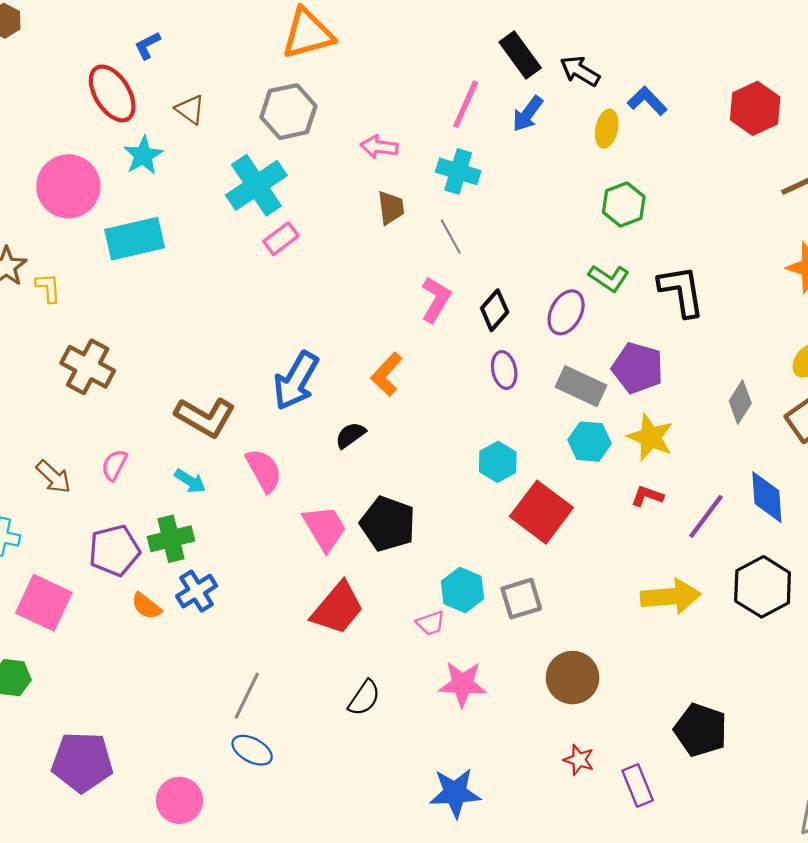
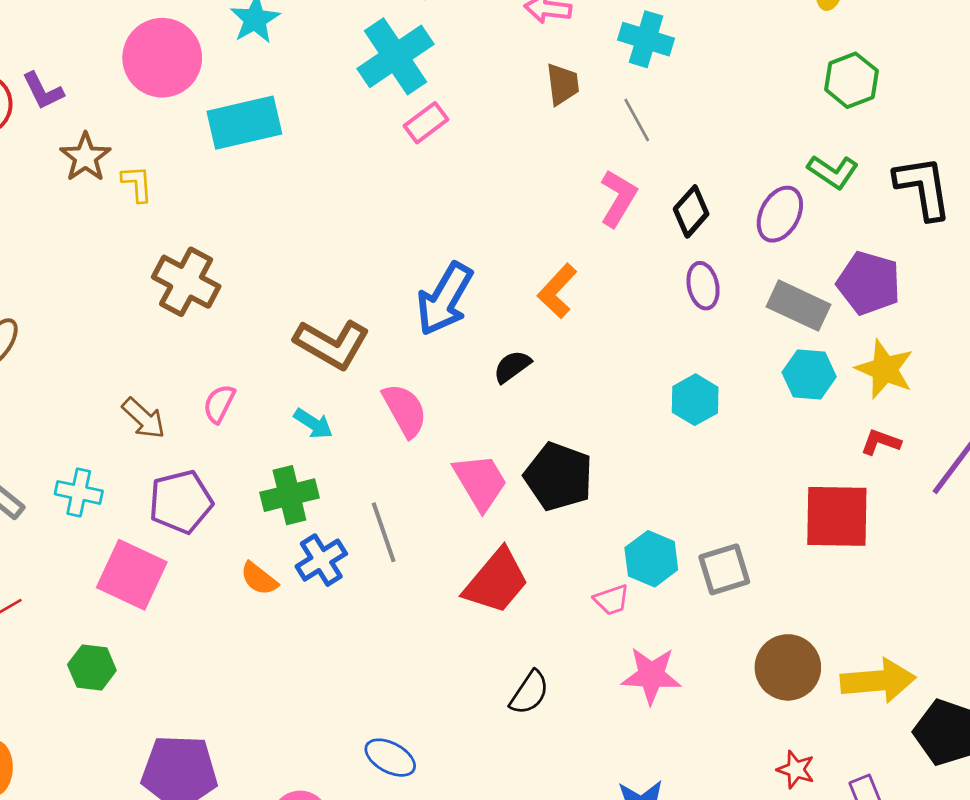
red square: (542, 512) -> (837, 516), moved, turned -36
purple pentagon: (114, 551) -> (181, 502), moved
yellow arrow: (671, 596) -> (878, 681), moved
gray line: (247, 696) -> (384, 532), moved, turned -45

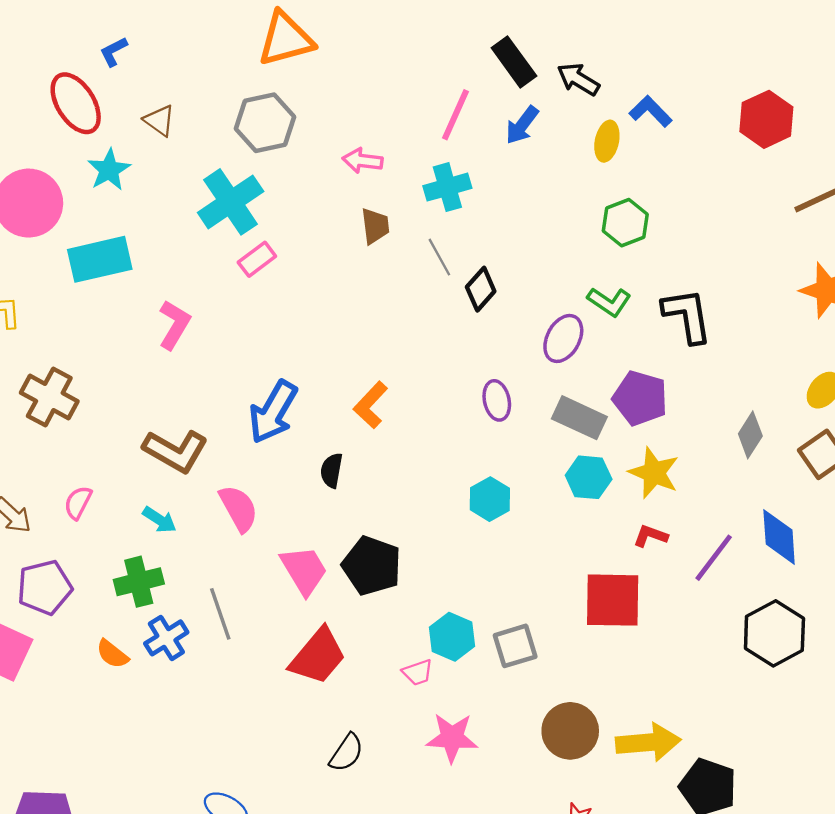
cyan cross: (646, 39) -> (447, 187), turned -33
pink L-shape: (618, 198) -> (174, 325), moved
black diamond: (691, 211) -> (481, 289), moved
black semicircle: (512, 367) -> (332, 470), turned -44

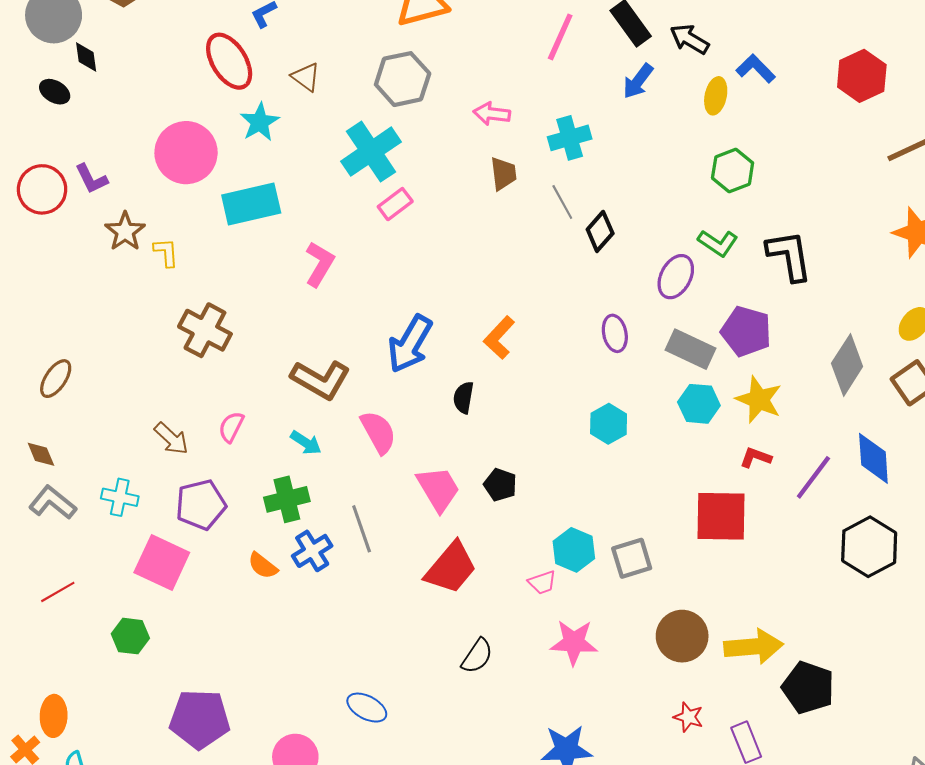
pink line: (455, 115) -> (560, 37), moved
gray diamond: (750, 435) -> (847, 365), size x1.4
black pentagon: (372, 566) -> (500, 485), size x0.6

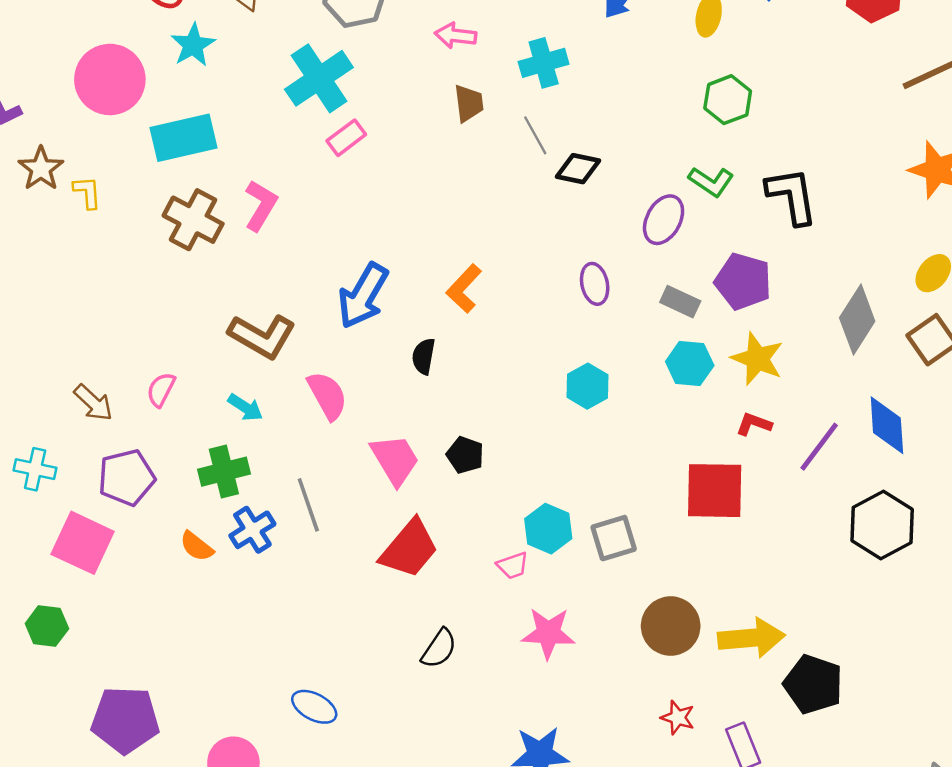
black diamond: (600, 231) -> (578, 169), turned 60
brown cross: (205, 330) -> (193, 220), moved
gray rectangle: (691, 349) -> (680, 302), size x0.7

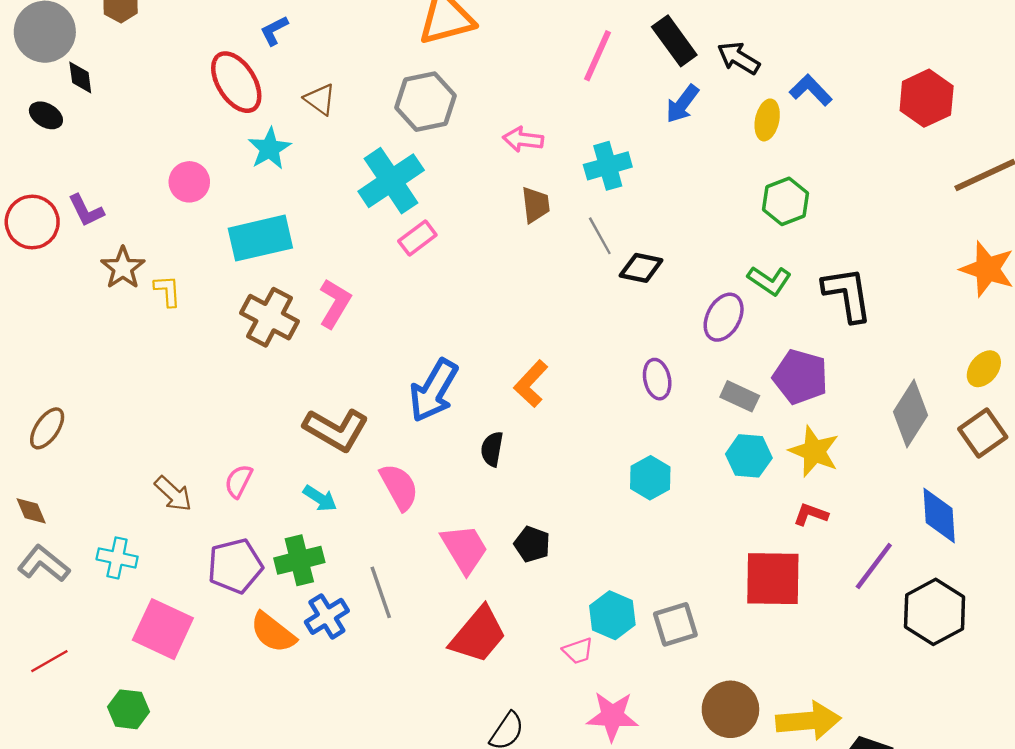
pink circle: (110, 79) -> (189, 182), size x0.6
purple line: (819, 447) -> (874, 566), moved
purple pentagon: (127, 478) -> (235, 566), moved
orange semicircle: (197, 546) -> (273, 632), size x1.4

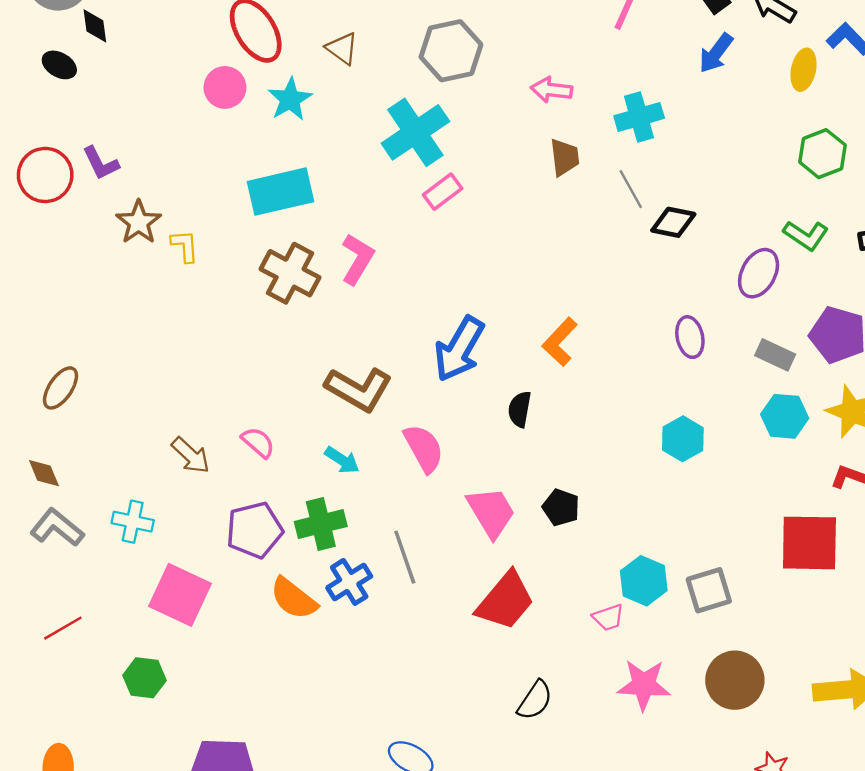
pink circle: (189, 182) -> (225, 87), moved
pink semicircle: (239, 481) -> (258, 442), turned 104
brown circle: (730, 709) -> (735, 680), moved

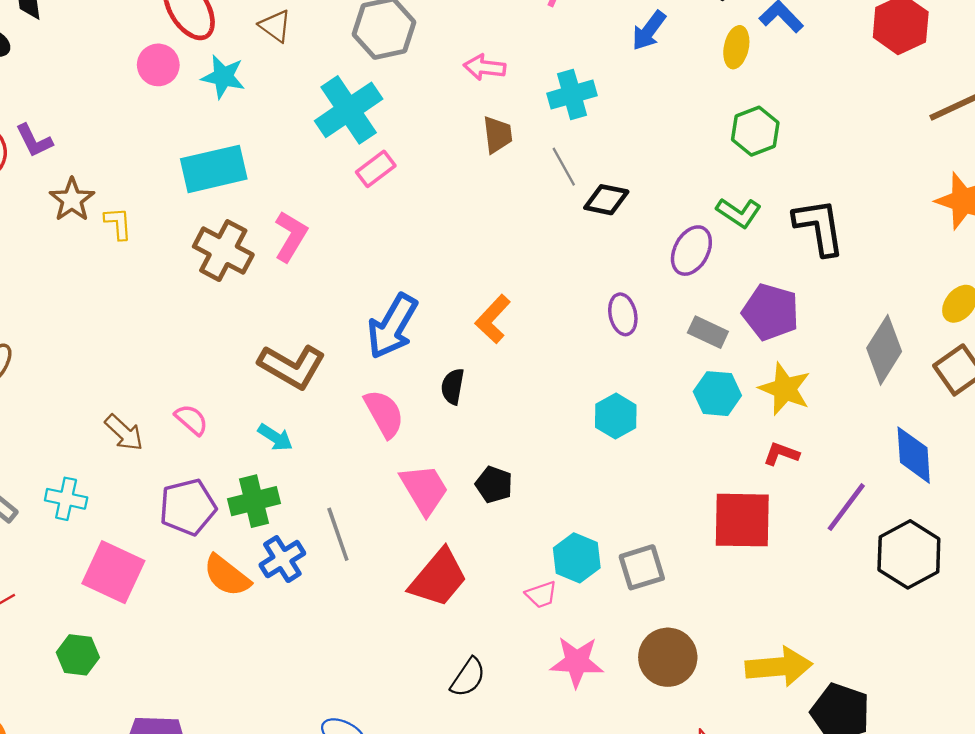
cyan star: (290, 99) -> (223, 77), turned -30
pink semicircle: (424, 448) -> (384, 414), moved

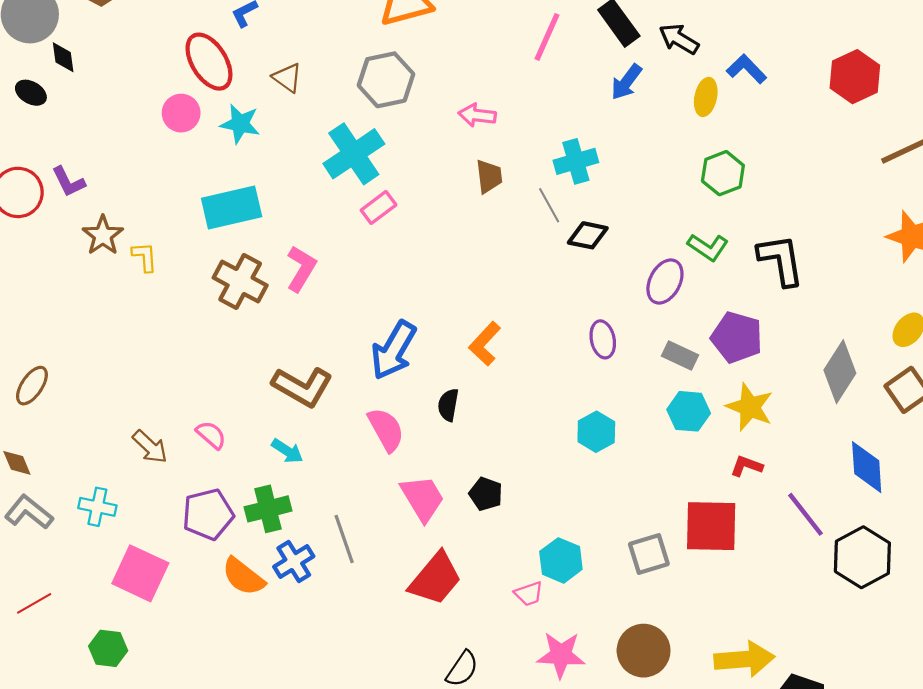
cyan cross: (572, 94) -> (576, 161), moved
purple line: (846, 507) -> (806, 514), turned -75
gray square: (642, 567) -> (649, 554), moved

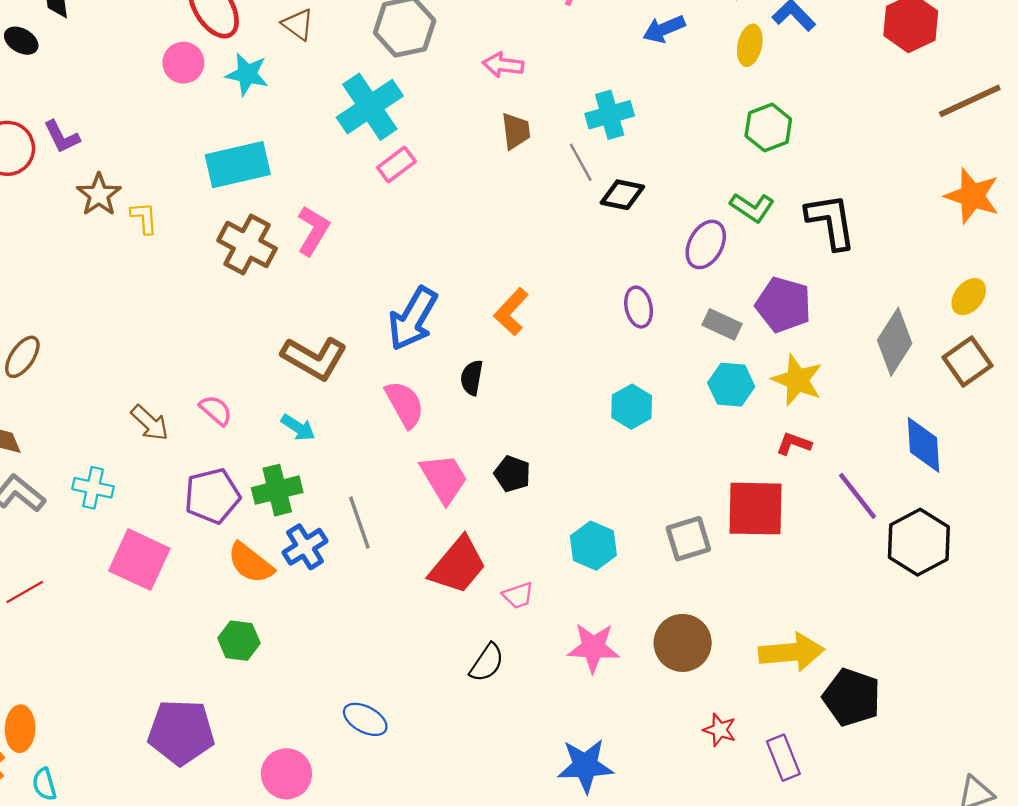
blue arrow: (626, 82) -> (664, 29), turned 30
pink trapezoid: (529, 594) -> (518, 595), moved
green hexagon: (108, 648) -> (239, 641), moved

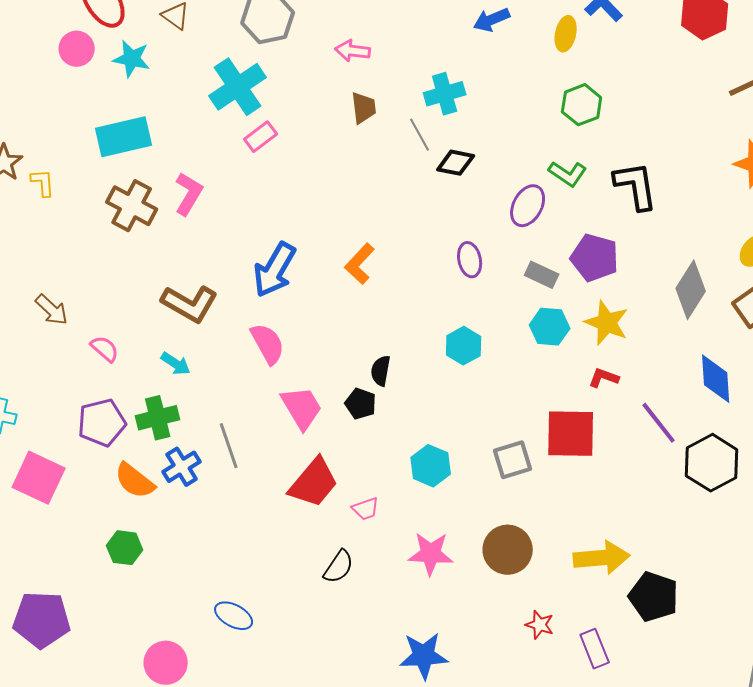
black semicircle: (472, 378) -> (381, 371), moved
brown arrow: (150, 423) -> (52, 310), moved
purple pentagon: (181, 732) -> (42, 620), moved

